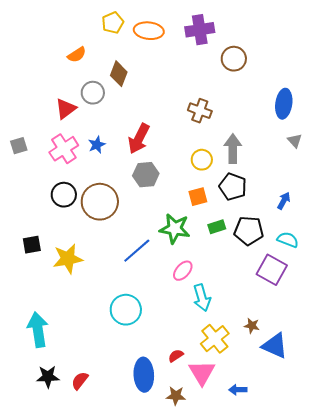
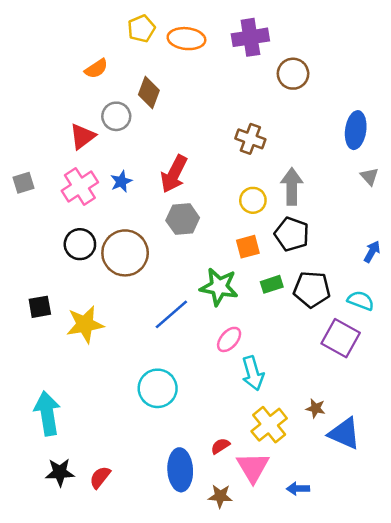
blue arrow: (284, 201) -> (372, 252), moved

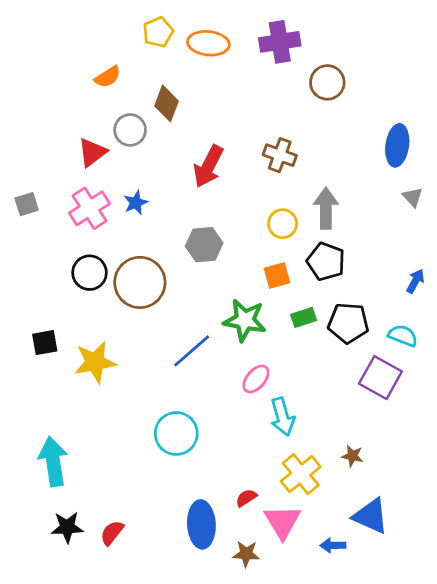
red arrow: (174, 174) -> (208, 166), moved
blue triangle: (344, 433) -> (371, 516), moved

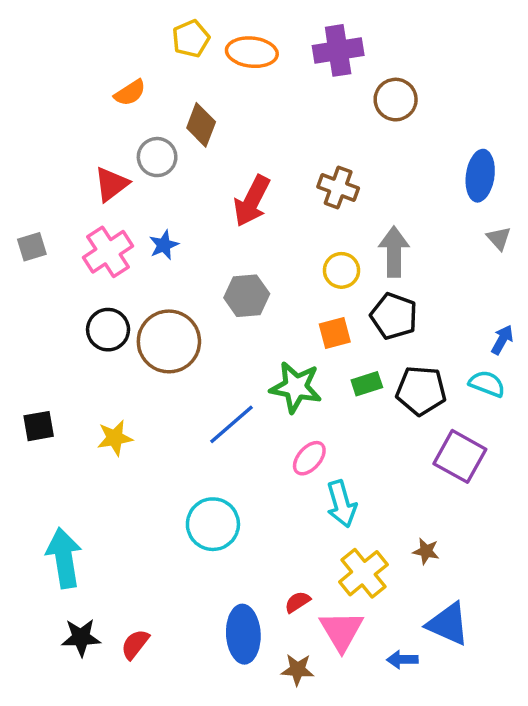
cyan semicircle: (403, 336) -> (487, 384), moved
black square: (45, 343) -> (39, 426), moved
yellow star: (95, 362) -> (115, 438), size x0.7

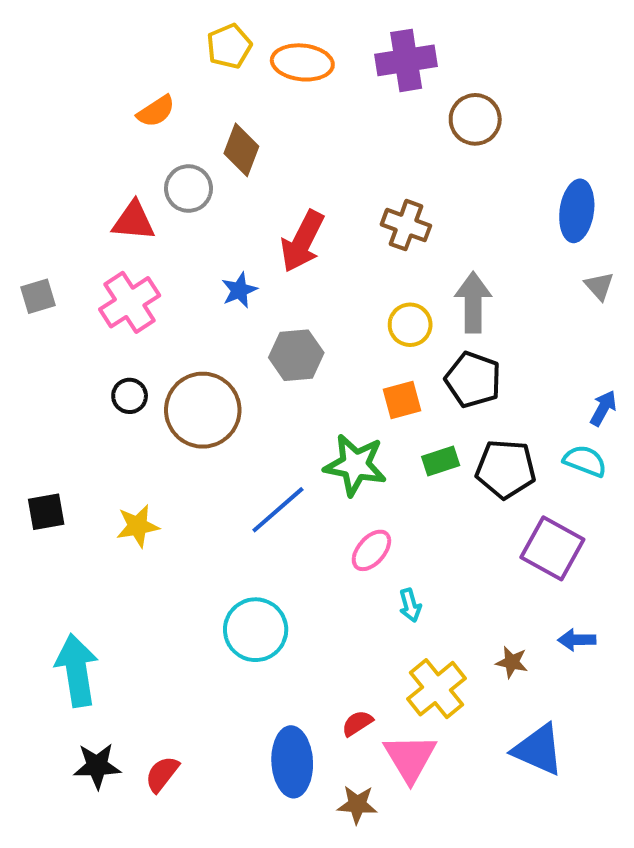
red triangle: (111, 184) -> (134, 221), turned 42
blue star: (164, 245) -> (239, 290), moved
black circle: (108, 330) -> (130, 396), size x0.7
cyan arrow: (341, 504) -> (410, 605), size x0.6
blue arrow: (402, 659) -> (577, 640), moved

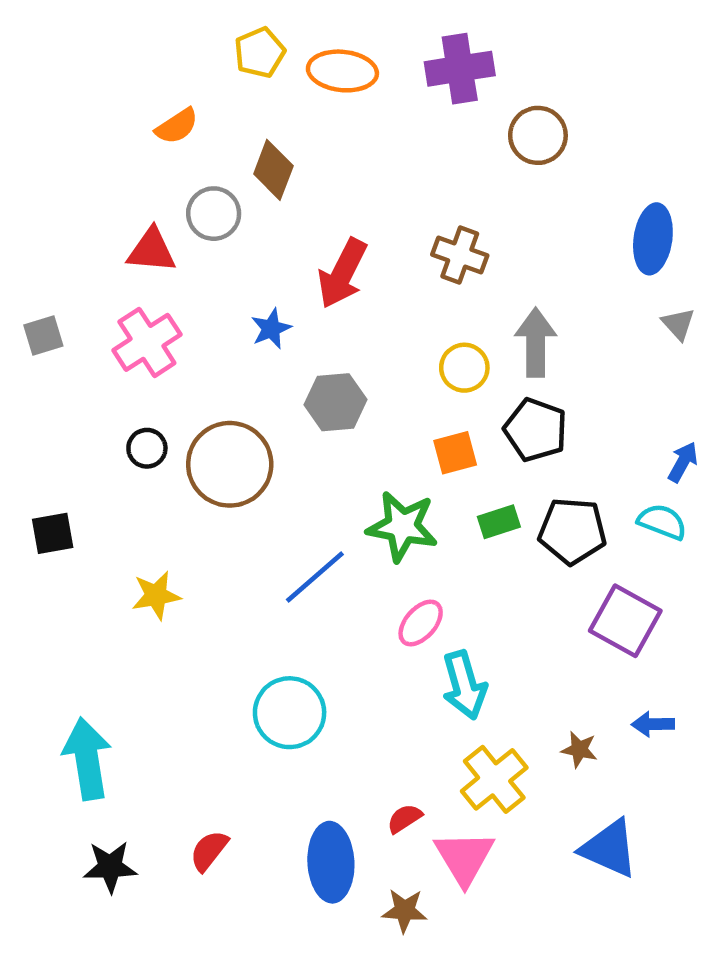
black square: (46, 512) -> (53, 533), moved
cyan arrow: (410, 605) -> (464, 685), size x1.8
red semicircle: (162, 774) -> (209, 851), moved

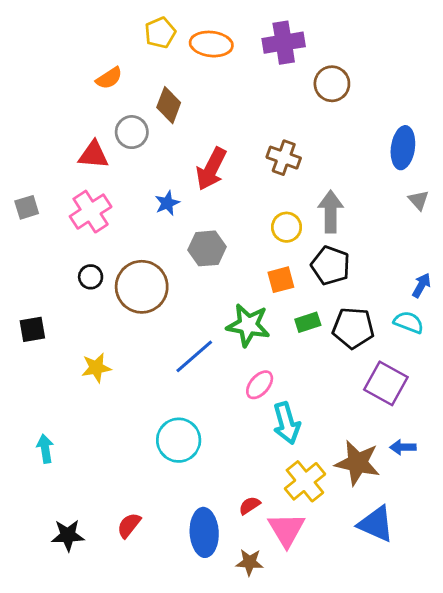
brown star: (579, 750) -> (358, 463), size x2.0
cyan arrow: (87, 759) -> (45, 449), moved, size x0.6

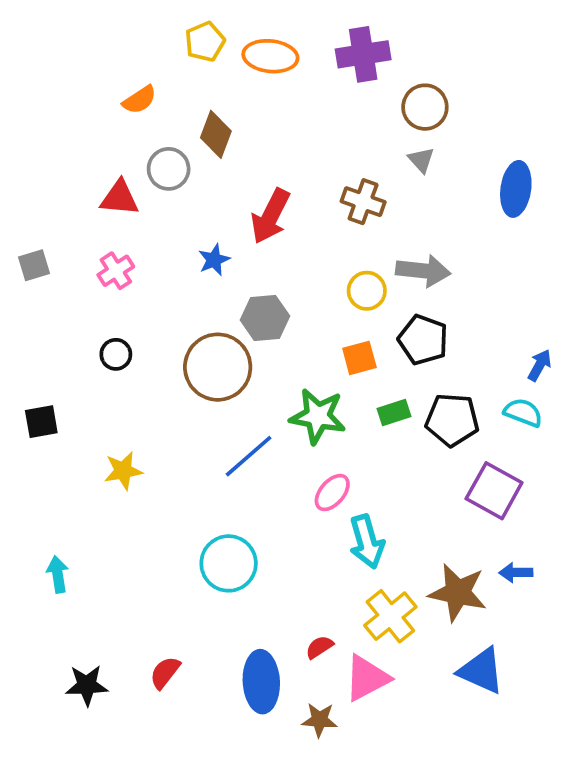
gray triangle: (419, 200) -> (421, 160), moved
pink cross: (91, 212) -> (116, 271), size x0.7
gray arrow: (331, 212) -> (423, 271), turned 96
brown circle: (142, 287) -> (218, 367), moved
pink triangle: (287, 530) -> (367, 678), turned 33

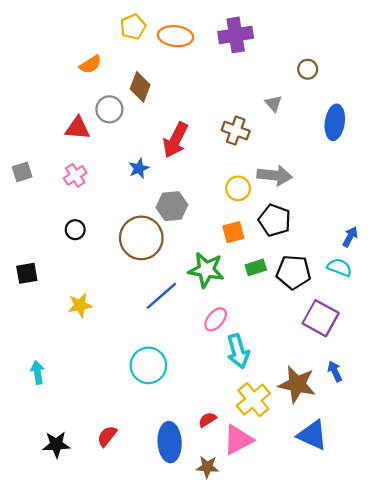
brown circle: (425, 107) -> (308, 69), moved, size x0.7
blue arrow: (516, 573) -> (335, 371), turned 66

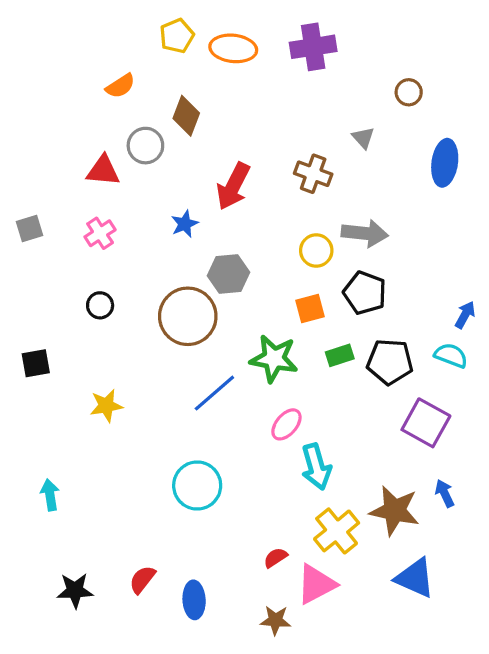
blue ellipse: (170, 442) -> (194, 600), moved, size x0.7

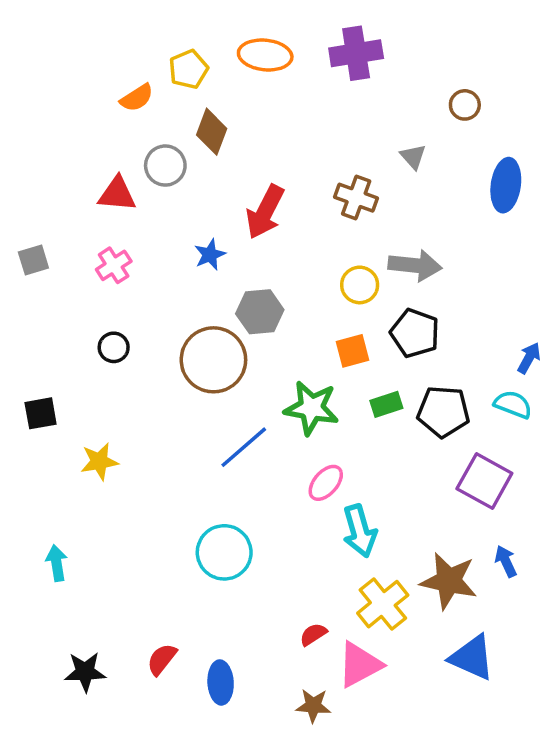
yellow pentagon: (177, 36) -> (188, 69), moved
yellow star: (106, 406) -> (99, 461), moved

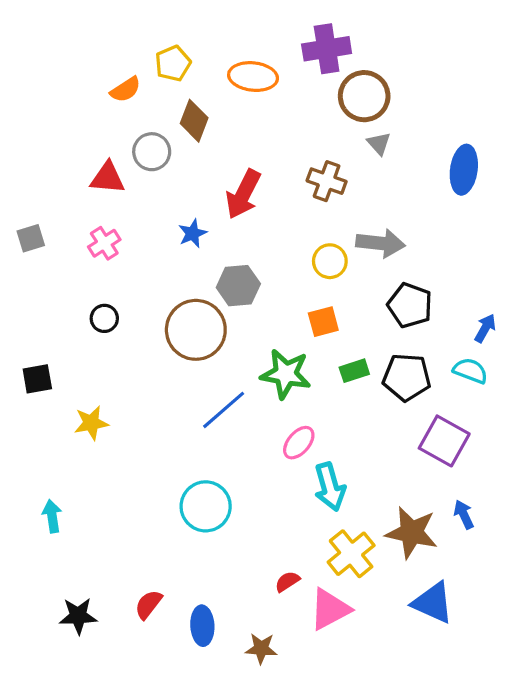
orange ellipse: (265, 55) -> (253, 77), moved
brown circle: (465, 105) -> (364, 96), moved, size x1.8
black pentagon: (415, 333) -> (410, 305), moved
brown star: (313, 706) -> (261, 649), moved

